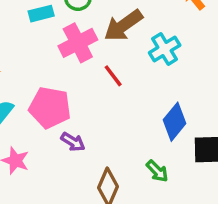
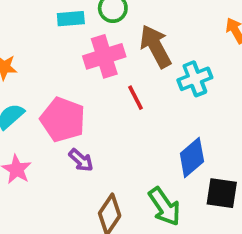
brown arrow: (123, 25) -> (156, 46), turned 87
green arrow: (157, 171) -> (165, 207), size x1.5

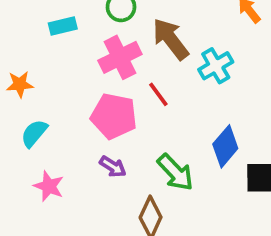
cyan rectangle: (71, 19) -> (63, 26), moved
pink pentagon: (63, 120) -> (114, 116), moved
green arrow: (165, 207) -> (175, 172), moved

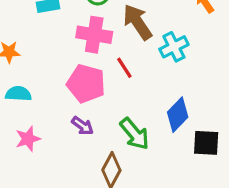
pink cross: (120, 57) -> (94, 35), turned 32
cyan semicircle: (34, 133) -> (18, 94), turned 50
pink star: (49, 186) -> (28, 139), turned 30

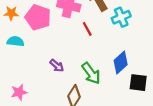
pink pentagon: (86, 84) -> (38, 17), moved
pink star: (28, 139) -> (19, 92), moved

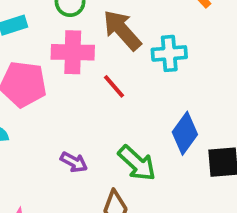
cyan cross: (121, 17) -> (169, 53), turned 30

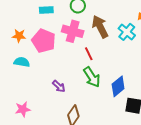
cyan cross: (169, 53) -> (127, 32), moved, turned 30
green arrow: (137, 163) -> (92, 77), moved

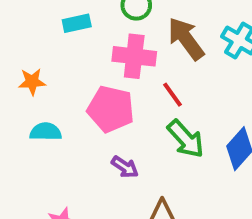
pink pentagon: (44, 41) -> (111, 109), moved

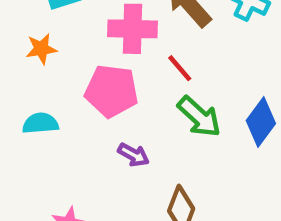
orange star: (32, 82) -> (41, 49), moved

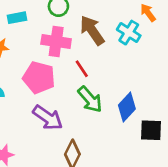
purple arrow: (134, 155) -> (48, 118), size x1.6

